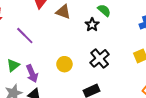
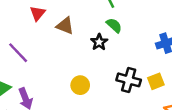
black cross: (100, 58) -> (129, 80), moved, turned -36
yellow circle: (64, 64) -> (80, 85), moved

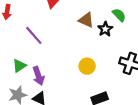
brown triangle: (65, 26) -> (86, 20), moved

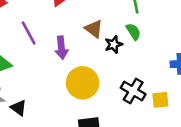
yellow circle: (87, 66) -> (83, 83), size x1.6
purple arrow: (38, 76) -> (61, 48), moved

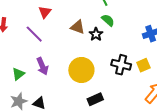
purple line: (29, 33) -> (34, 34), moved
purple arrow: (61, 48) -> (42, 66), moved

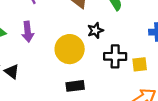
black star: (96, 34) -> (95, 30), moved
black cross: (121, 65) -> (115, 56), turned -30

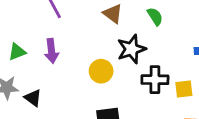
black star: (95, 30) -> (131, 49), size x1.5
yellow circle: (70, 49) -> (101, 71), size x0.7

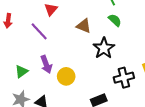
yellow circle: (101, 71) -> (66, 76), moved
black cross: (155, 80) -> (124, 78), moved

